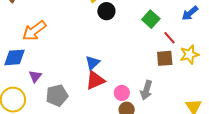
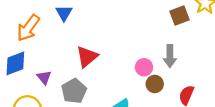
blue triangle: (93, 63) -> (64, 13), moved
red triangle: (95, 80) -> (87, 57), moved

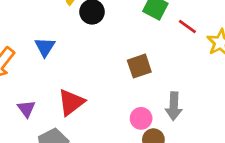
brown square: (180, 15) -> (139, 66), moved
purple triangle: (44, 77) -> (26, 109), moved

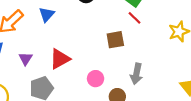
red line: (187, 27) -> (134, 18), moved
pink circle: (141, 118) -> (96, 79), moved

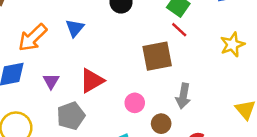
brown square: (115, 40) -> (157, 56), size x1.4

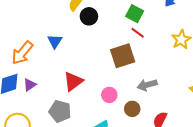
purple triangle: (51, 81) -> (30, 85), moved, turned 32
gray arrow: (183, 96) -> (147, 85), turned 72
gray pentagon: (71, 116) -> (60, 111), turned -30

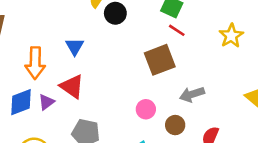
orange arrow: (22, 53) -> (35, 63), turned -35
red triangle: (73, 81) -> (72, 86), moved, turned -45

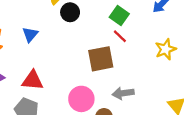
red triangle: (72, 86) -> (33, 80), moved, turned -40
pink circle: (146, 109) -> (81, 99), size x1.5

